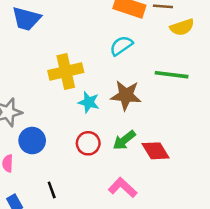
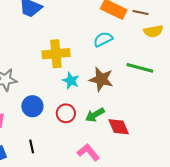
blue circle: (32, 141) -> (32, 106), moved

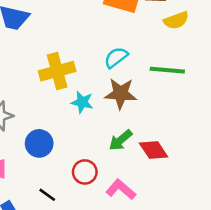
cyan semicircle: (103, 39) -> (116, 57), moved
red circle: (66, 113) -> (85, 172), moved
black line: (32, 146) -> (47, 195), turned -32

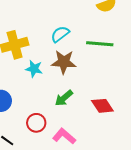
red diamond: (154, 150) -> (102, 106), moved

